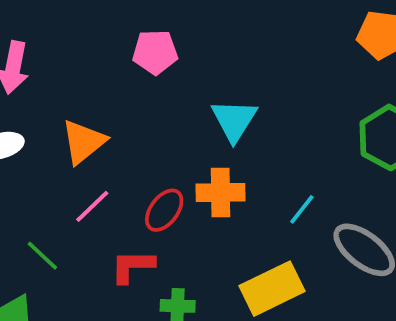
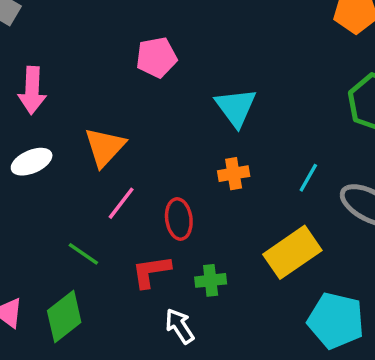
orange cross: (221, 192) -> (234, 174), size x0.7
red ellipse: (164, 210) -> (179, 219), moved, turned -36
red L-shape: (132, 266) -> (151, 271), moved

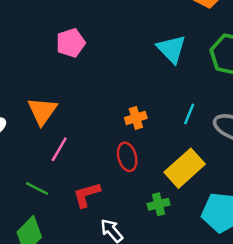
cyan triangle: (236, 107) -> (171, 49), moved
red ellipse: (179, 219) -> (127, 157), moved
green cross: (211, 280) -> (158, 204), moved

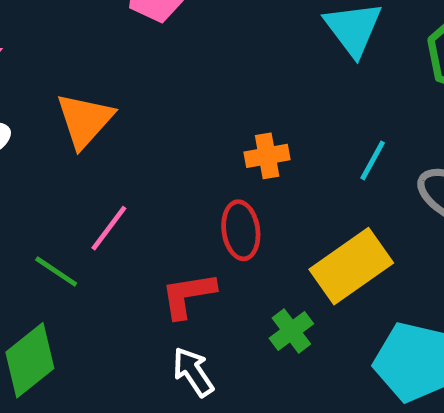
pink line: (59, 149) -> (109, 228), moved
red L-shape: (87, 195) -> (188, 295), moved
green cross: (158, 204) -> (291, 331), turned -30

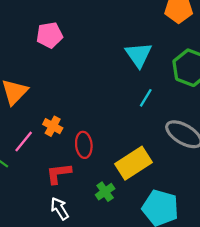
orange cross: (267, 156) -> (53, 126), moved, turned 36
cyan line: (373, 160) -> (146, 98), moved

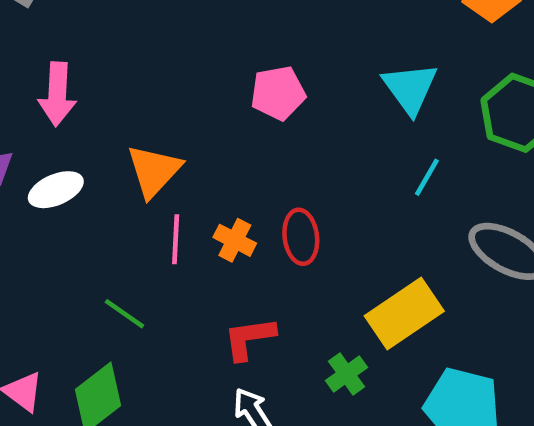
pink pentagon: (49, 35) -> (278, 93), moved
pink line: (24, 142) -> (176, 239), moved, turned -35
red ellipse: (84, 145) -> (301, 237), moved

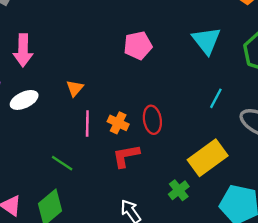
orange triangle: (154, 171) -> (75, 88), size x0.6
cyan line: (427, 177) -> (216, 98), moved
red L-shape: (249, 338) -> (126, 156), moved

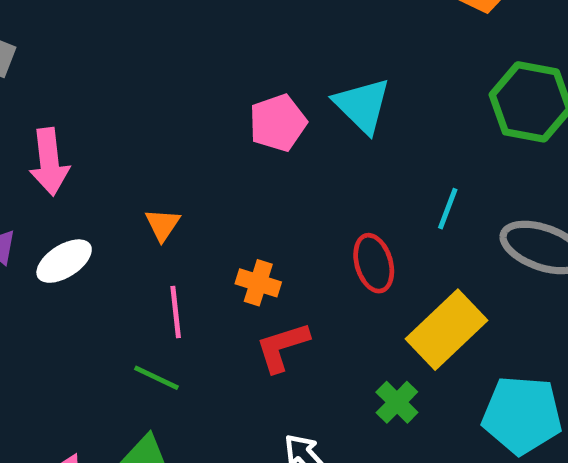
cyan triangle: (206, 40) -> (362, 105), moved
red ellipse: (152, 120) -> (374, 263), moved
pink line: (87, 124) -> (176, 312), moved

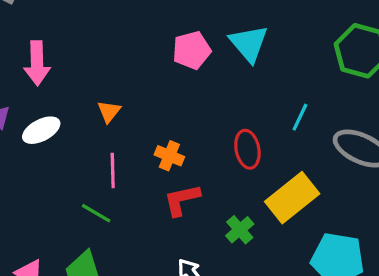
green cross: (397, 402) -> (240, 230), moved

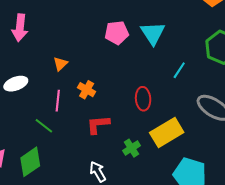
cyan line: (300, 117) -> (179, 70), moved
white ellipse: (41, 130) -> (16, 84), moved
orange cross: (169, 156) -> (87, 90), moved

